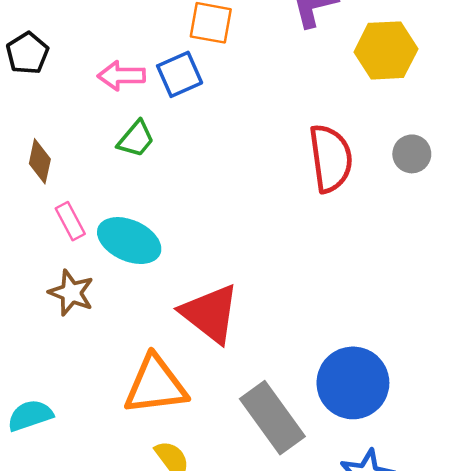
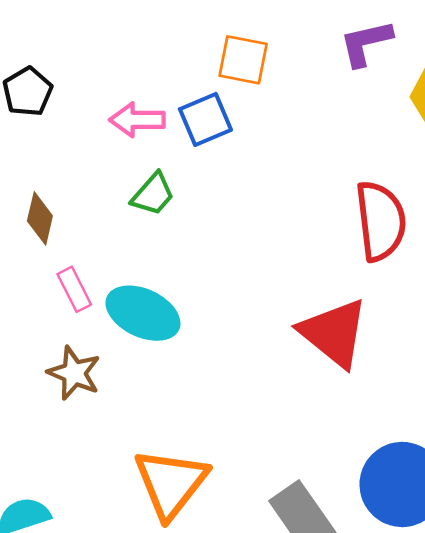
red triangle: (210, 314) -> (334, 333), moved
orange triangle: (155, 385) -> (171, 483), turned -46

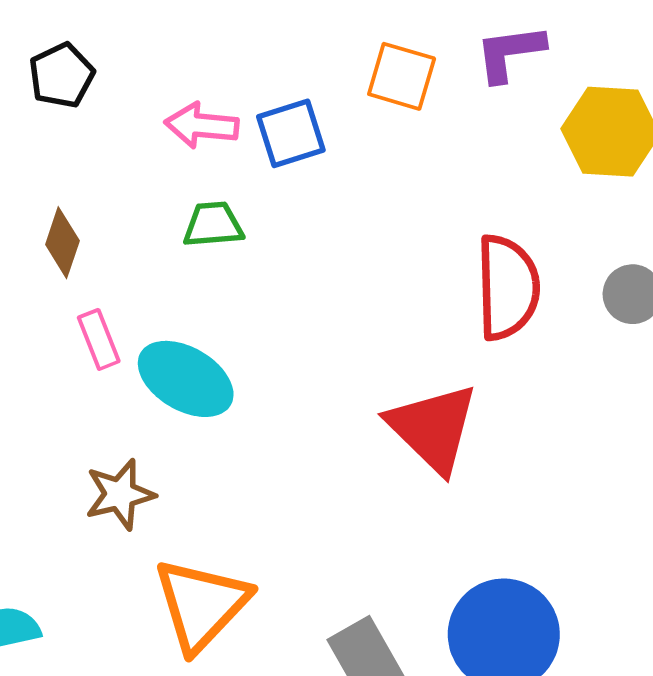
orange square: (243, 60) -> (402, 76), moved
green trapezoid: (153, 194) -> (213, 225), turned -141
brown star: (74, 373) -> (120, 494), moved, turned 30

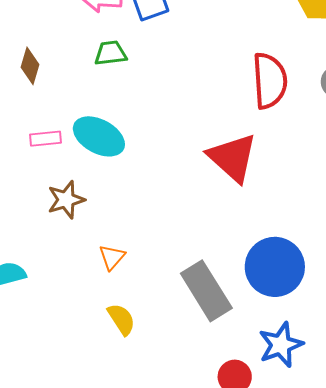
pink rectangle: (99, 339) -> (45, 139), moved, turned -72
orange triangle: (201, 605) -> (112, 257), size x0.5

